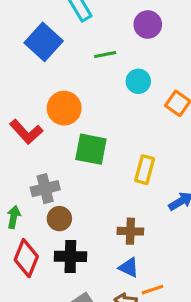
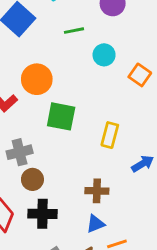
blue triangle: (129, 268) -> (95, 224), turned -48

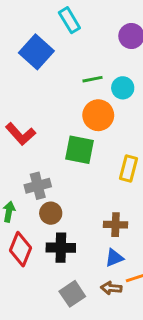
green line: (74, 31) -> (92, 79), moved
orange circle: (37, 79) -> (98, 115), moved

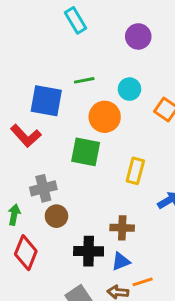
blue square: (36, 52) -> (46, 101), moved, turned -32
green line: (92, 79) -> (84, 80), moved
black cross: (61, 248) -> (89, 251), moved

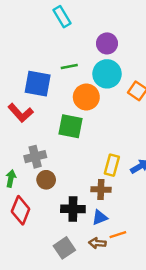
purple circle: (138, 36) -> (107, 43), moved
cyan circle: (129, 89) -> (107, 74), size x1.5
yellow rectangle: (135, 171) -> (112, 165), moved

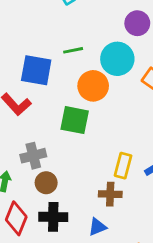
purple circle: (107, 43) -> (137, 23), moved
black cross: (73, 209) -> (53, 217), moved
blue triangle: (100, 218) -> (97, 227), moved

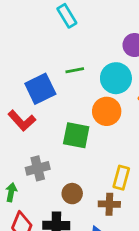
blue square: (36, 70) -> (40, 89), turned -36
orange circle: (93, 86) -> (107, 111), moved
brown circle: (46, 183) -> (72, 194), moved

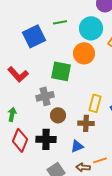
red L-shape: (22, 121) -> (18, 74), moved
gray cross: (38, 168) -> (45, 96), moved

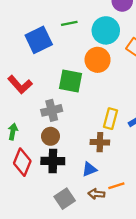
brown circle: (58, 115) -> (50, 136), moved

